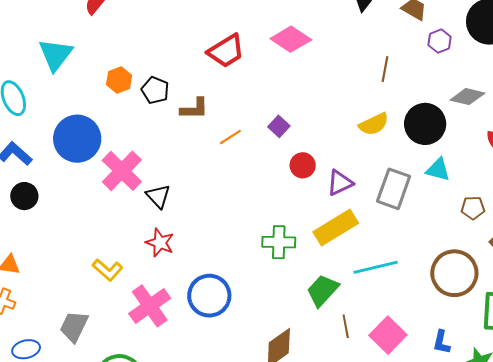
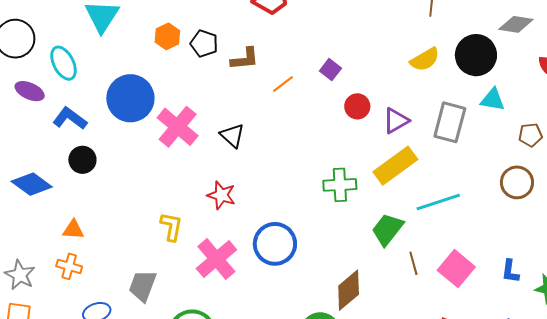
black triangle: (158, 196) -> (232, 135), moved
yellow L-shape: (108, 270) -> (171, 227), turned -116
brown circle: (454, 273) -> (517, 182), moved, size x0.7

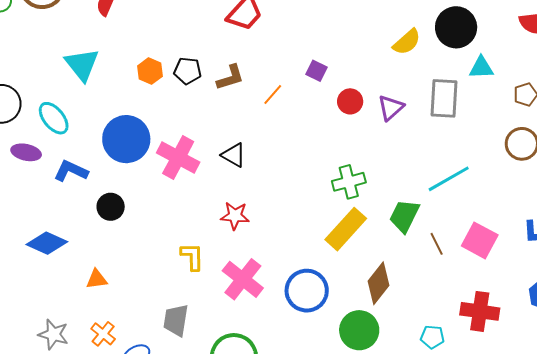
black circle: (82, 160) -> (111, 207), moved
yellow rectangle: (395, 166) -> (346, 229), moved
blue circle: (275, 244) -> (307, 291), moved
orange cross: (69, 266) -> (103, 334), moved, turned 35

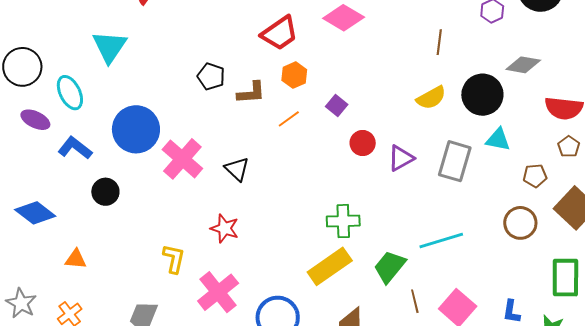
orange hexagon: (150, 71) -> (294, 75), moved

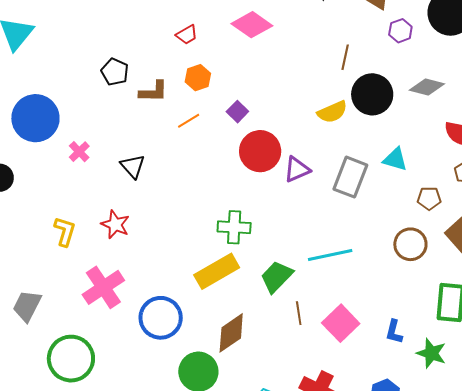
red trapezoid: (280, 33) -> (187, 35), size x0.6
black circle: (482, 95) -> (372, 94), moved
red circle: (363, 143) -> (260, 151), size x1.6
pink cross: (182, 159) -> (79, 152), size x0.5
yellow L-shape: (174, 259) -> (65, 231), moved

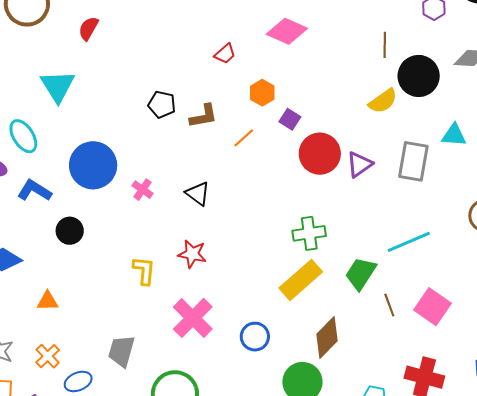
orange hexagon: (198, 78) -> (262, 93), moved
blue circle: (161, 318) -> (255, 337), size x0.7

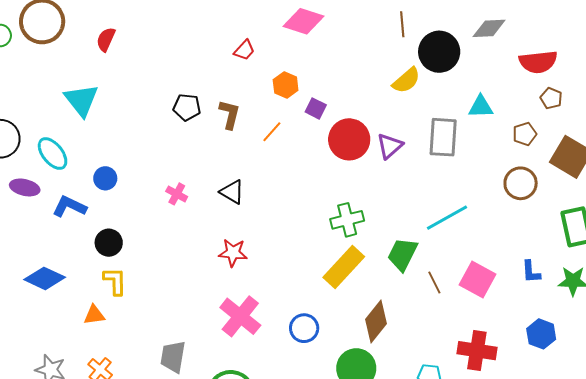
brown L-shape: (203, 116) -> (230, 114), turned -60
blue circle: (93, 165) -> (105, 178), moved, size x0.5
yellow L-shape: (144, 271) -> (115, 281), moved

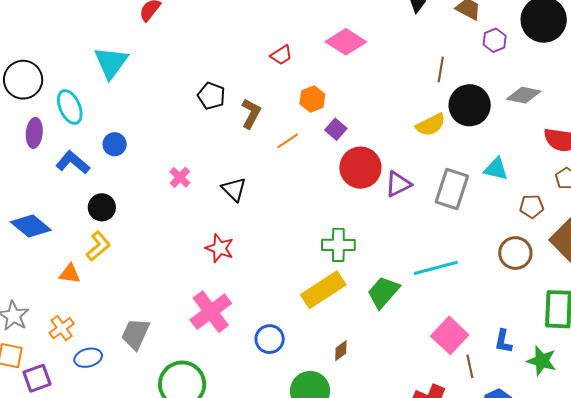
purple ellipse: (25, 187) -> (34, 133), turned 68
yellow L-shape: (115, 281) -> (98, 246), turned 36
brown line: (434, 283) -> (470, 366), moved
brown diamond: (376, 321) -> (341, 351), size x0.5

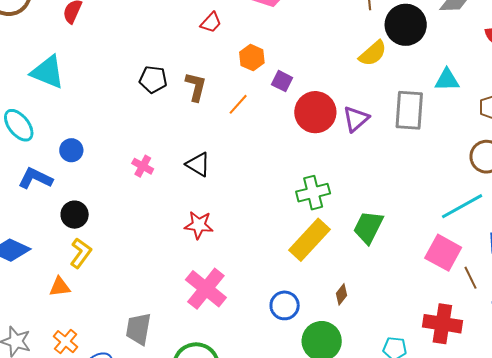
cyan triangle: (111, 63) -> (48, 72), turned -30
cyan line: (436, 268) -> (462, 206), moved
blue circle: (270, 339) -> (285, 305), moved

